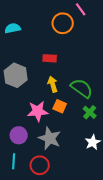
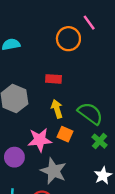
purple circle: (19, 135) -> (14, 157), moved

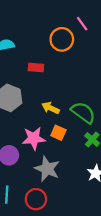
red rectangle: (54, 79) -> (36, 68), moved
yellow arrow: (57, 109) -> (51, 108), turned -48

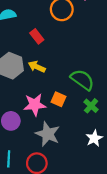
red rectangle: (36, 68) -> (37, 36), turned 48
yellow arrow: (51, 108) -> (37, 67), moved

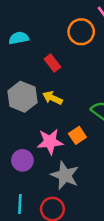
orange square: (58, 99) -> (77, 135), turned 32

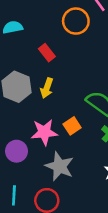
yellow arrow: (52, 98) -> (47, 88), turned -96

